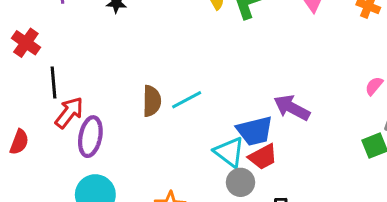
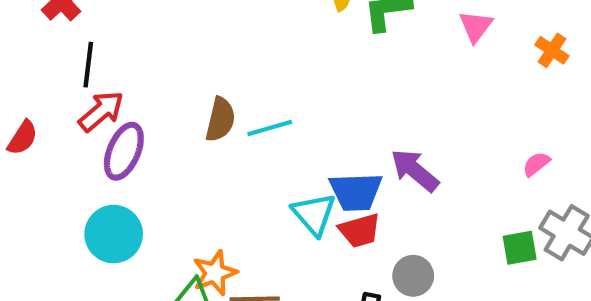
gray circle: (241, 182) -> (413, 276), moved

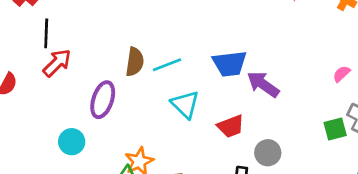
purple ellipse: (124, 151) -> (103, 100), moved
blue trapezoid: (356, 192) -> (230, 64), moved
cyan triangle: (314, 214) -> (185, 104), moved
cyan circle: (114, 234) -> (72, 142), size x0.7

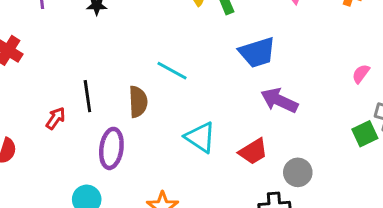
black line: (46, 33) -> (87, 96), moved
red arrow: (57, 63) -> (56, 118), size x0.7
blue trapezoid: (230, 64) -> (257, 52), moved
cyan line: (167, 65) -> (172, 71), moved, turned 60

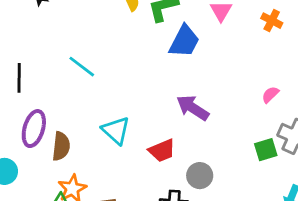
blue trapezoid: (257, 52) -> (184, 41), moved, turned -54
cyan line: (172, 71) -> (82, 67), moved
brown semicircle: (138, 102) -> (61, 146), moved

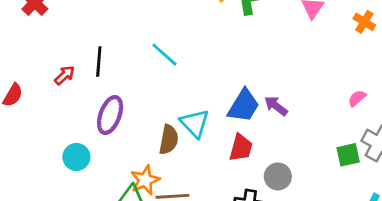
blue trapezoid: (184, 41) -> (244, 106), moved
purple arrow: (193, 108) -> (276, 106), size x0.7
brown semicircle: (61, 146) -> (169, 140), moved
red trapezoid: (162, 151) -> (241, 148), turned -56

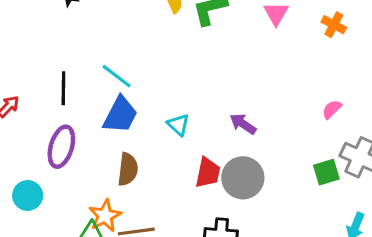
black line: (99, 61) -> (63, 88), moved
blue trapezoid: (244, 106) -> (120, 115), moved
cyan triangle: (195, 123) -> (178, 125), moved, size x0.7
gray circle: (278, 176) -> (243, 178), moved, size x1.4

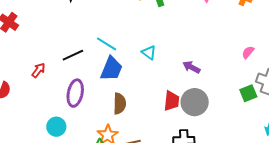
black line: (63, 88) -> (73, 55), turned 70
cyan triangle: (178, 125) -> (149, 53), moved

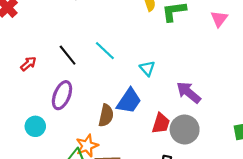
black line: (73, 55) -> (68, 55), turned 65
purple arrow: (191, 67) -> (189, 92), size x1.4
blue trapezoid: (111, 69) -> (129, 101), moved

